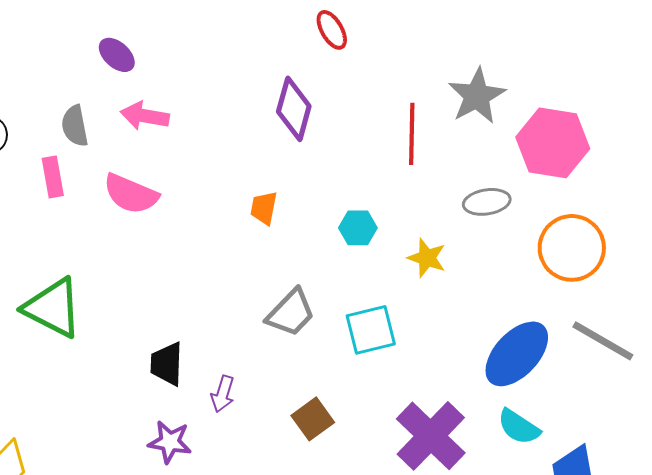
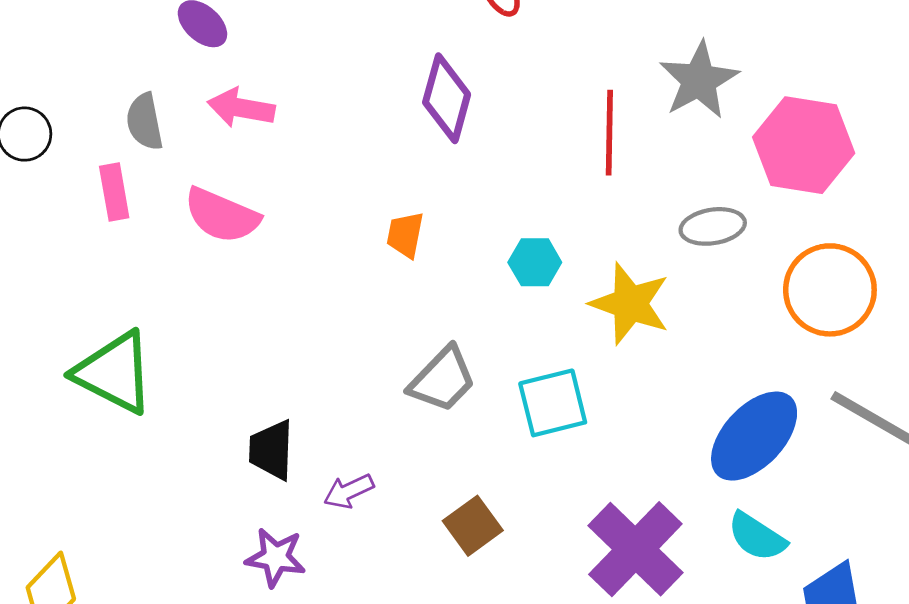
yellow star: (427, 258) -> (630, 304), size x1.5
purple arrow: (223, 394) -> (349, 491), turned 48

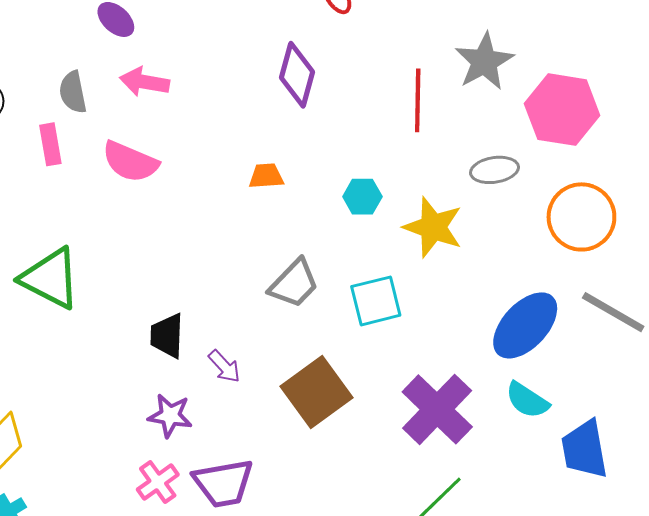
orange trapezoid: (405, 235) -> (266, 176), turned 75
purple arrow: (349, 491) -> (224, 366), turned -108
brown square: (473, 526) -> (316, 392), size x1.6

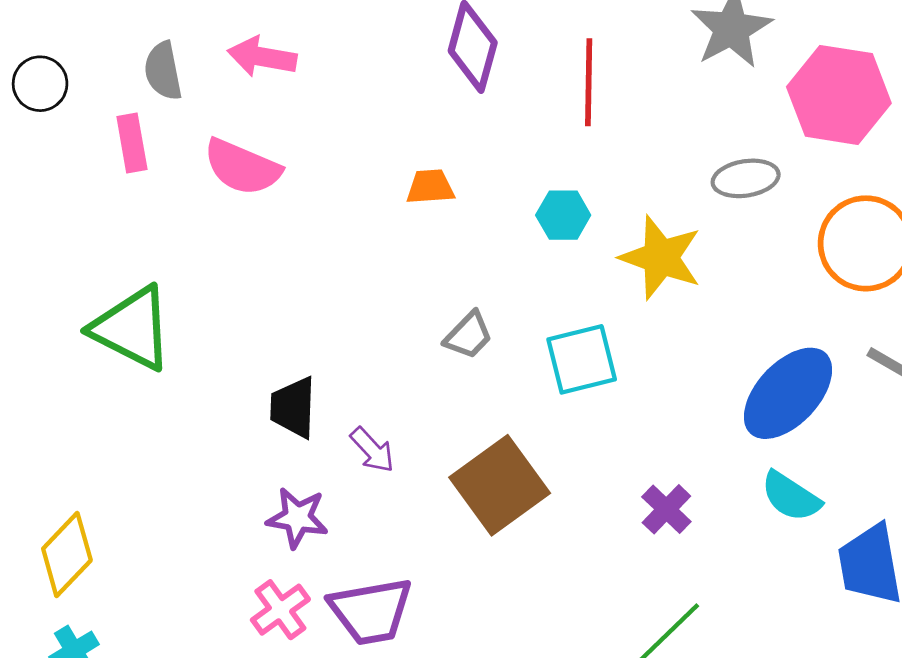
red line: (418, 100) -> (589, 82), moved
gray trapezoid: (294, 284) -> (468, 335), size x0.7
purple cross: (437, 409) -> (666, 509), size x0.5

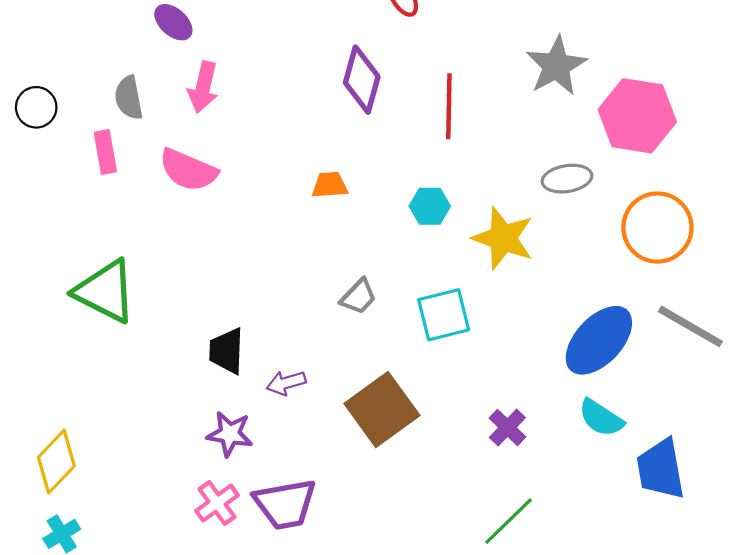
pink arrow: (262, 57) -> (203, 87), turned -87
purple arrow: (372, 450) -> (286, 383), turned 117

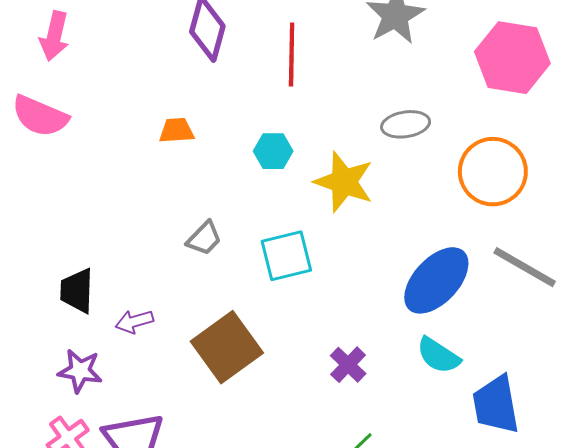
pink hexagon: (637, 116) -> (512, 58), moved

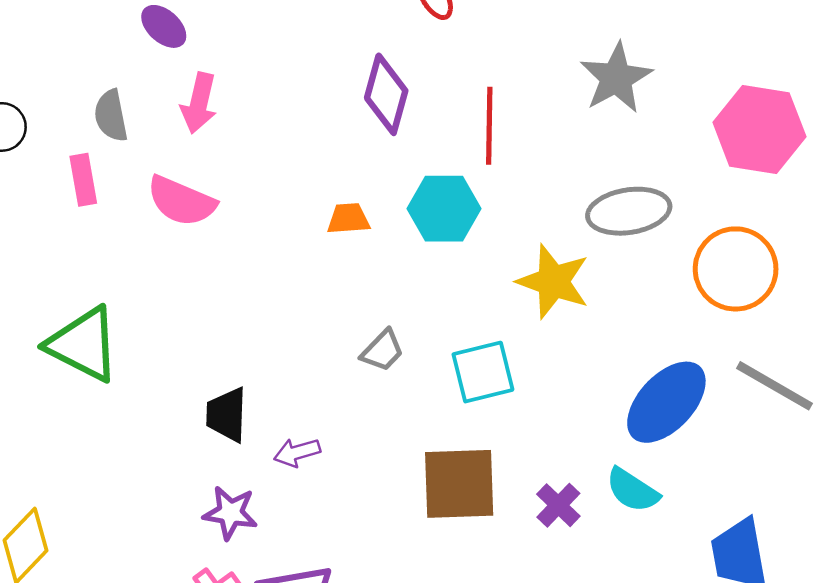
gray ellipse: (406, 124) -> (629, 211), size x1.4
cyan hexagon: (273, 151) -> (444, 209), moved, size x1.5
brown square: (227, 347) -> (459, 484), moved, turned 34
cyan semicircle: (438, 355) -> (633, 490), moved

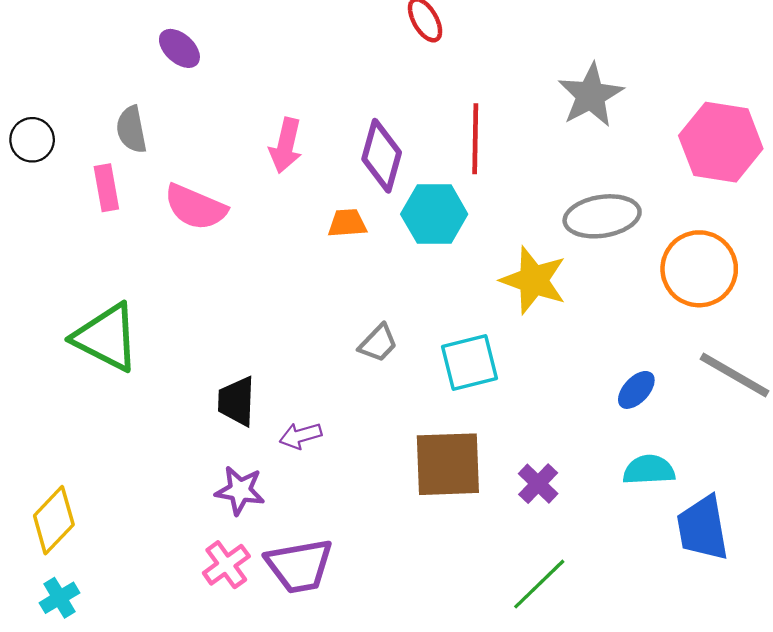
purple diamond: (386, 94) -> (382, 156), moved
pink arrow: (199, 103) -> (286, 145), moved
blue ellipse: (666, 402) -> (636, 390), size x0.5
cyan semicircle: (633, 490) -> (649, 470), moved, turned 144

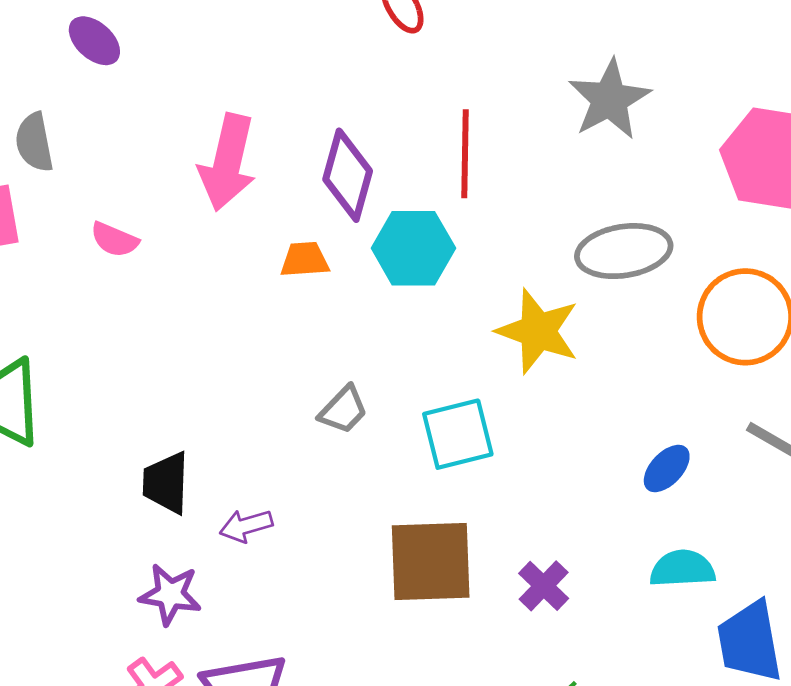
pink arrow: (286, 145) -> (227, 162), size x1.4
pink semicircle: (195, 207) -> (114, 240), size x0.6

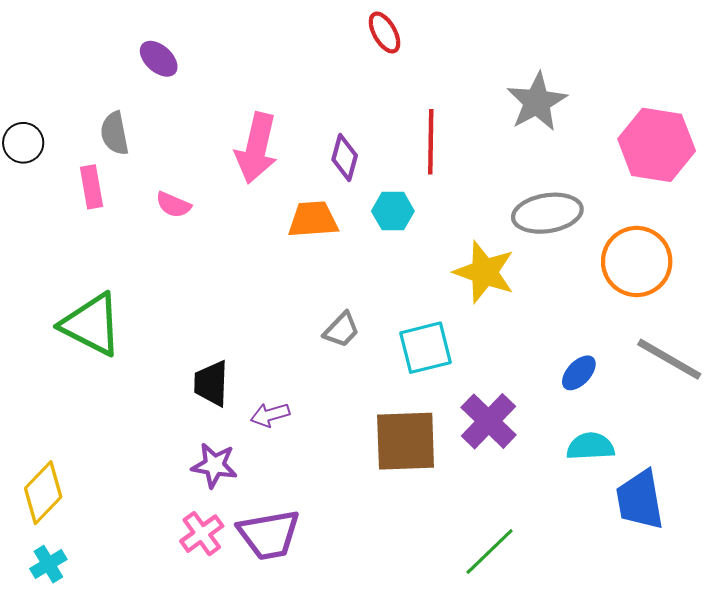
purple diamond: (348, 175) -> (345, 158), size x0.7
cyan hexagon: (413, 248) -> (393, 211), size x0.7
orange trapezoid: (305, 260) -> (313, 219), size x1.4
purple cross: (544, 586) -> (489, 421), moved, size x1.5

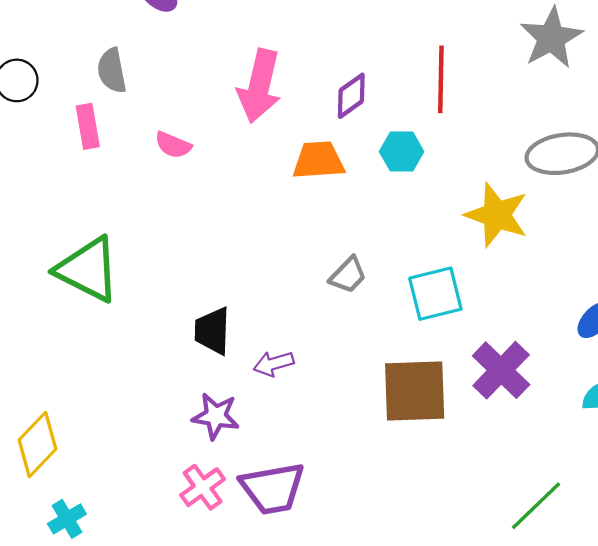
purple diamond: (345, 158) -> (351, 96), turned 39
green line: (490, 551) -> (536, 506), moved
cyan cross: (48, 564) -> (67, 519), moved

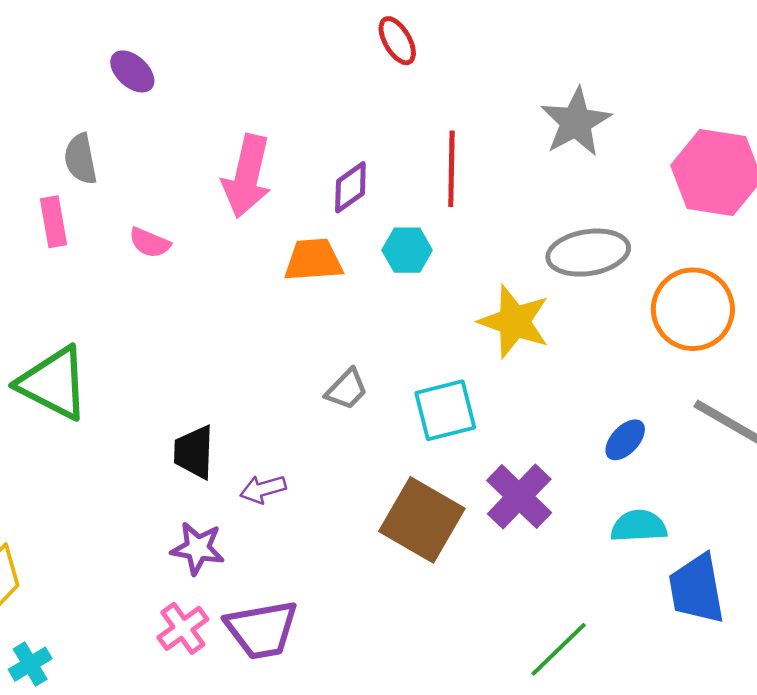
brown square: (415, 391) -> (422, 520), turned 32

